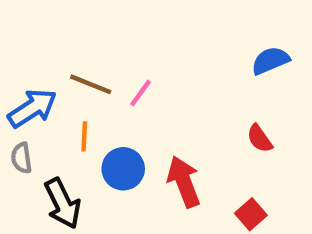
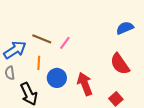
red semicircle: (260, 138) -> (120, 64), size x1.6

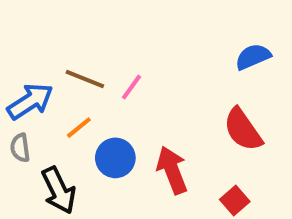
orange line: (39, 63) -> (79, 128), turned 48

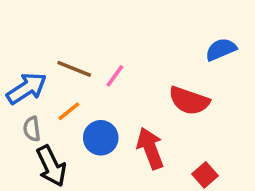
red semicircle: (243, 130) -> (189, 101), moved, turned -36
gray semicircle: (20, 148) -> (32, 129), moved

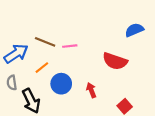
pink line: (115, 76) -> (70, 46), turned 48
gray semicircle: (32, 129) -> (12, 83), moved
red arrow: (150, 148) -> (91, 90), size x0.6

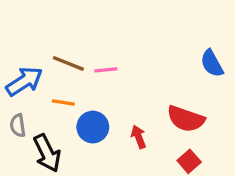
blue semicircle: (134, 30) -> (212, 63), moved, turned -96
red semicircle: (115, 61) -> (186, 119), moved
orange line: (42, 68) -> (63, 103), turned 48

